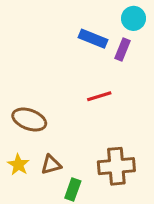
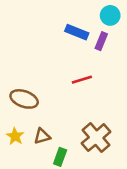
brown cross: (116, 166) -> (96, 138), turned -36

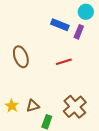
brown ellipse: (24, 99) -> (21, 57), moved, turned 50

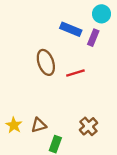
brown ellipse: (21, 57) -> (46, 62), moved
brown cross: (75, 107) -> (88, 126), size x0.7

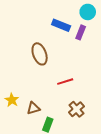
red line: (75, 73) -> (65, 82), moved
yellow star: (14, 125) -> (12, 100), moved

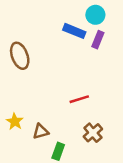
cyan circle: (88, 12) -> (95, 15), moved
brown ellipse: (40, 54) -> (20, 56), moved

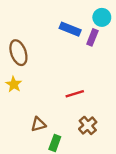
cyan circle: (95, 15) -> (102, 17), moved
yellow star: (15, 122) -> (14, 84), moved

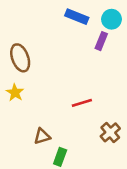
blue rectangle: (70, 29) -> (77, 17), moved
brown cross: (88, 125) -> (110, 132), moved

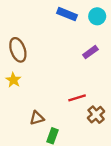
purple rectangle: (101, 41) -> (90, 52), moved, turned 32
red line: (82, 103) -> (77, 98), moved

